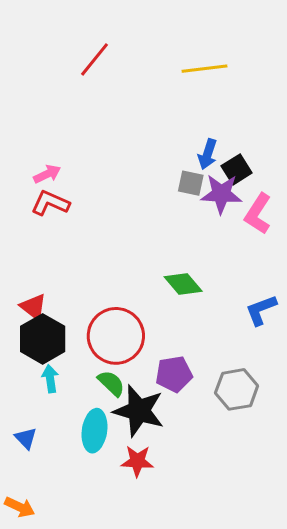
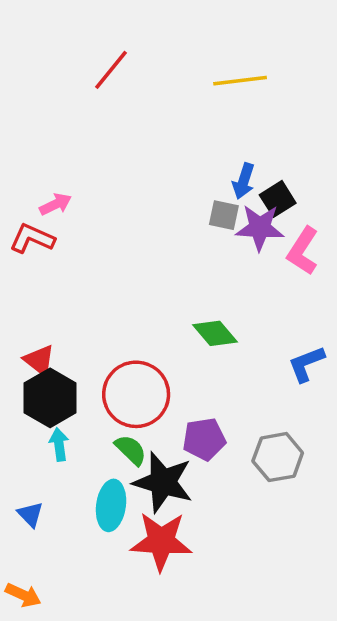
red L-shape: (50, 203) -> (32, 238), moved
red star: (137, 461) -> (161, 541), size x1.6

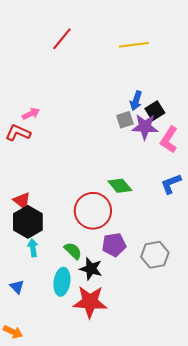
gray square: (224, 215) -> (125, 120), turned -30
blue L-shape: (306, 364) -> (171, 184), moved
red circle: (136, 394) -> (93, 211), moved
black star: (163, 482) -> (91, 269), size x0.7

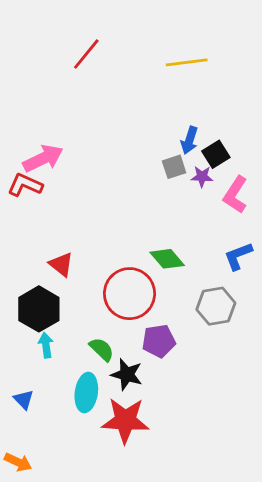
pink arrow: (31, 114) -> (43, 158), size x1.6
purple star: (145, 127) -> (202, 177), size x0.6
red triangle: (22, 201) -> (61, 264), moved
gray hexagon: (155, 255) -> (216, 306), moved

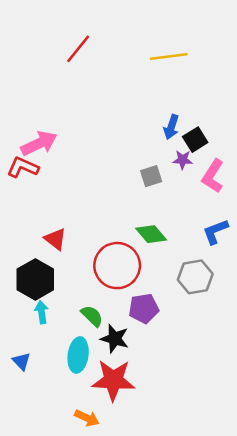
gray square: (174, 167) -> (151, 176), moved
orange arrow: (18, 462) -> (87, 418), moved

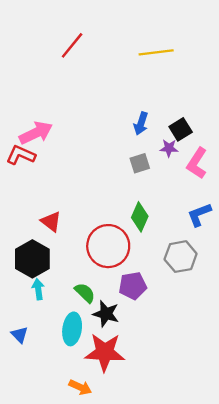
blue arrow: (171, 127) -> (141, 124), moved
green diamond: (151, 234) -> (140, 217), turned 64

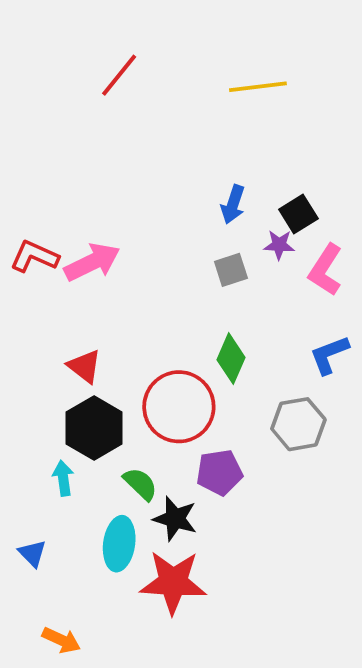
pink arrow: (36, 133) -> (92, 262), moved
black hexagon: (32, 259) -> (94, 428), moved
orange arrow: (80, 387) -> (61, 640), moved

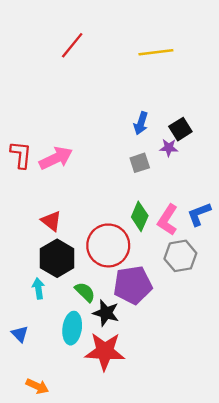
red L-shape: (34, 256) -> (21, 155), turned 72
pink L-shape: (325, 270) -> (168, 220), moved
purple pentagon: (219, 472) -> (133, 285), size x1.4

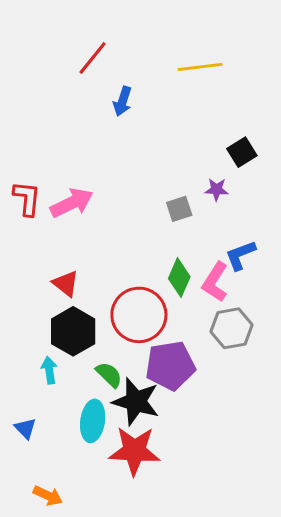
blue arrow: (141, 123) -> (122, 101), moved
black square: (180, 129) -> (242, 152), moved
blue L-shape: (199, 214) -> (240, 255), moved
black star: (106, 313) -> (136, 402), size x1.4

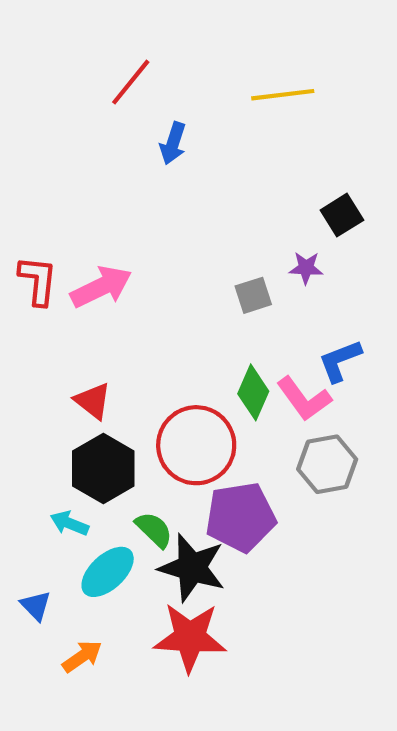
pink L-shape: (215, 282) -> (304, 399), turned -69
cyan arrow: (49, 370) -> (70, 523), turned -60
cyan ellipse: (93, 421) -> (108, 572), moved, turned 39
orange arrow: (48, 496) -> (82, 656), moved, turned -60

